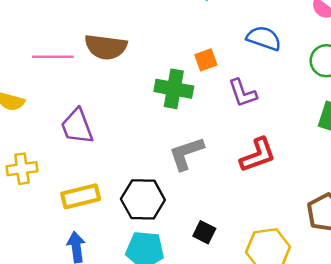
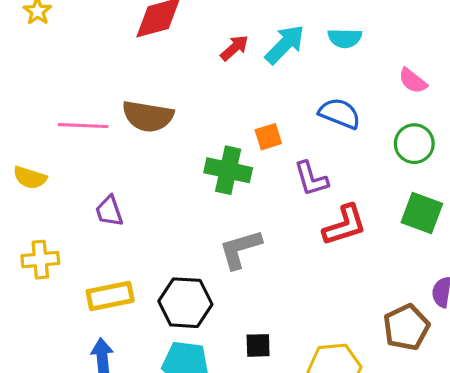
purple trapezoid: (77, 126) -> (109, 211), size x0.7
red L-shape: (258, 155) -> (345, 225), moved
black square: (204, 232) -> (258, 345), turned -30

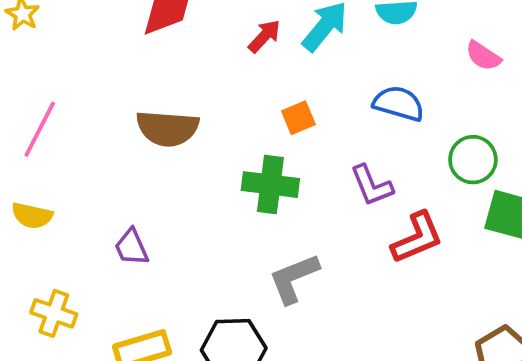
pink line: (83, 126) -> (40, 129), moved, turned -60
orange square: (268, 137) -> (298, 118), moved
green circle: (414, 144) -> (473, 160), moved
yellow cross: (40, 260) -> (54, 313), turned 30

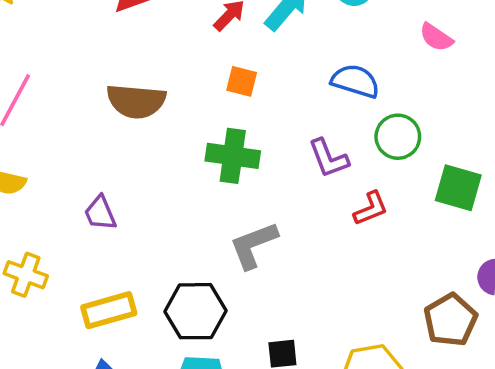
orange square: (298, 118) -> (242, 81), moved, turned 36
green circle: (473, 160) -> (398, 137), moved
red L-shape: (417, 238) -> (371, 208), size x0.7

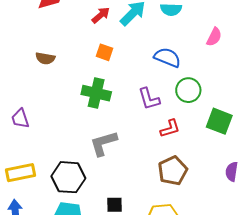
pink semicircle: (436, 37) -> (214, 37), turned -102
brown semicircle: (136, 101) -> (45, 58), size x0.6
brown pentagon: (450, 320) -> (173, 171), moved

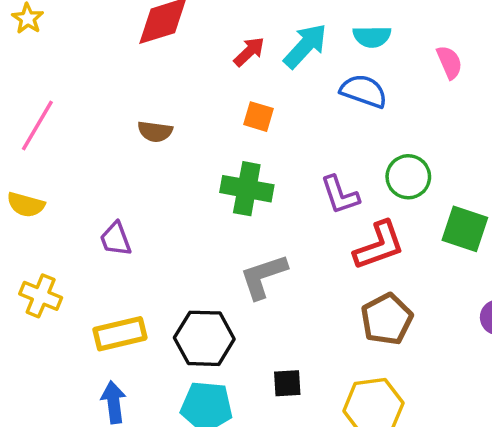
pink semicircle: (214, 37) -> (449, 62), moved, turned -48
blue semicircle: (167, 57) -> (364, 91), moved
red L-shape: (170, 129) -> (379, 245), size x1.5

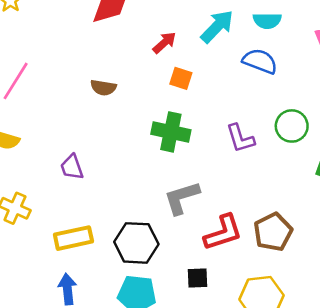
red arrow: (249, 52) -> (164, 43), moved
red L-shape: (379, 245) -> (223, 232), moved

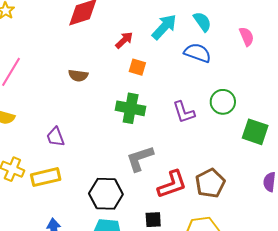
cyan semicircle: (267, 21) -> (202, 22), turned -125
yellow rectangle: (73, 238) -> (46, 177), moved

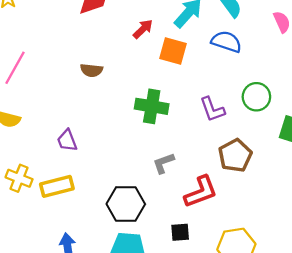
orange square: (137, 67) -> (173, 51), moved, size x1.4
gray L-shape: (140, 158) -> (163, 163), size x0.7
brown pentagon: (210, 183) -> (235, 155), moved

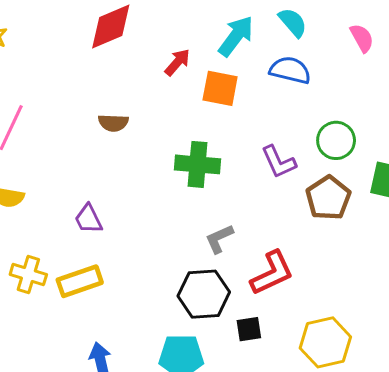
brown pentagon: (235, 155) -> (328, 198), moved
black hexagon: (126, 204) -> (204, 294), moved

